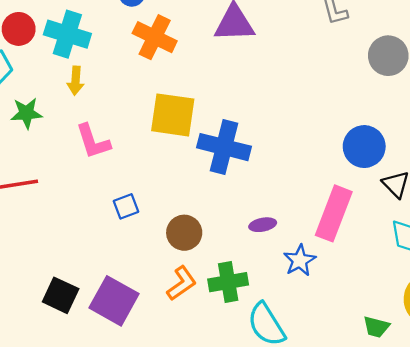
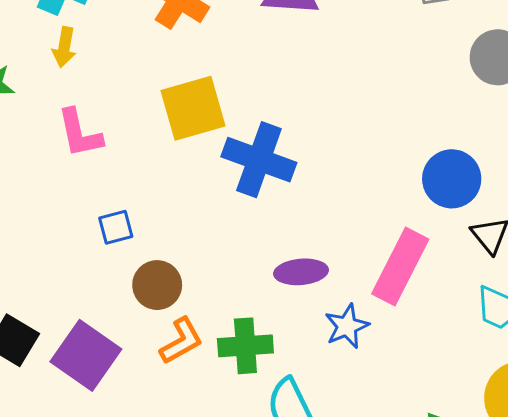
yellow square: (173, 115) -> (193, 108), turned -30
purple ellipse: (263, 225) -> (301, 272), size x1.4
brown circle: (184, 233) -> (157, 285), moved

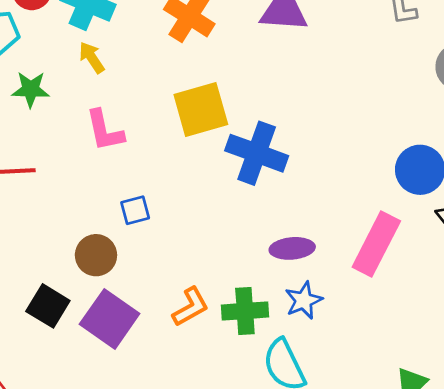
yellow arrow: (64, 47) -> (92, 58), turned 136
brown circle: (157, 285) -> (96, 255), moved
blue star: (347, 326) -> (304, 300), moved

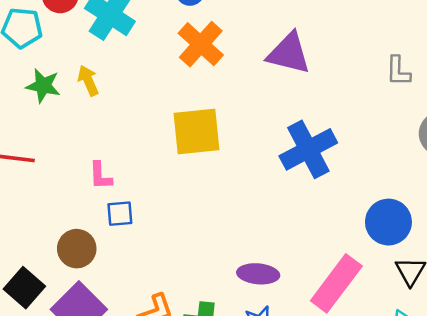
yellow arrow: (92, 58) -> (88, 81), moved
pink L-shape: (105, 131) -> (100, 176), moved, size x0.7
blue cross: (257, 153) -> (308, 149), moved, turned 32

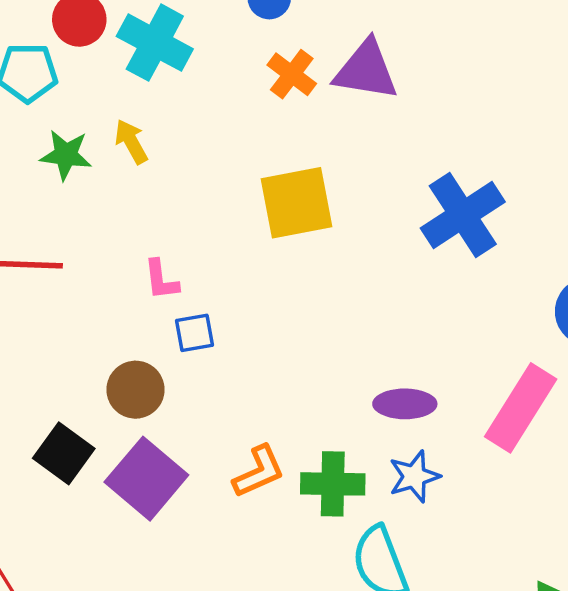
orange cross: (201, 44) -> (292, 74), size x0.7
purple triangle: (289, 53) -> (366, 70), moved

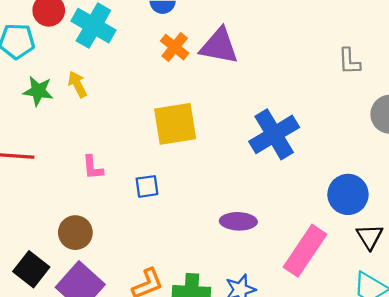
blue square: (195, 333) -> (147, 186), moved
purple ellipse: (405, 404) -> (238, 221), moved

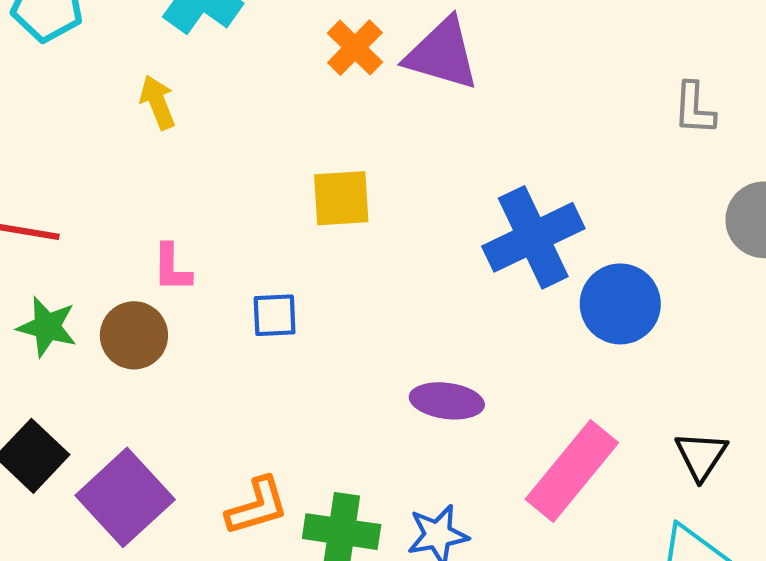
green star: (38, 91) -> (47, 327), moved
yellow square: (175, 124) -> (341, 198), size x0.7
blue circle: (348, 194) -> (620, 304), moved
brown circle: (75, 233) -> (134, 335), moved

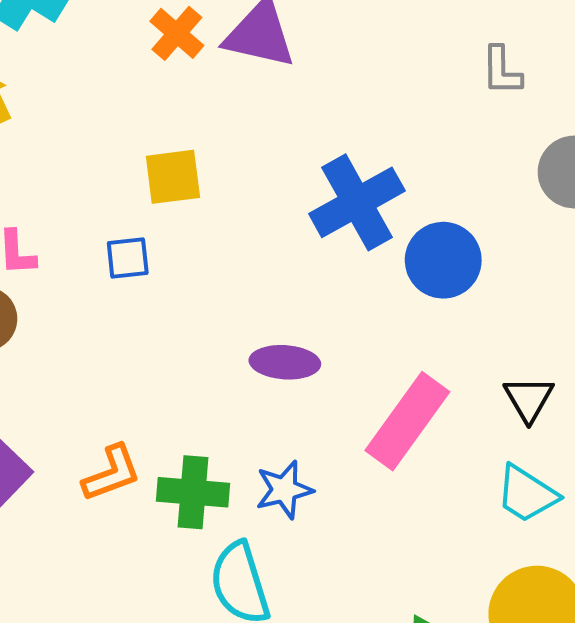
blue square: (275, 315) -> (128, 258), moved

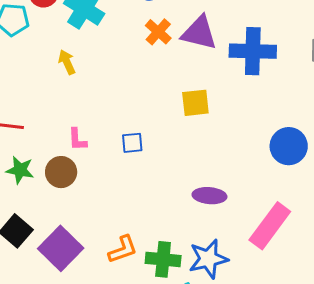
yellow square: (173, 177) -> (195, 103), moved
blue cross: (357, 202) -> (253, 51), moved, turned 30
blue star: (284, 490) -> (208, 259), size x1.4

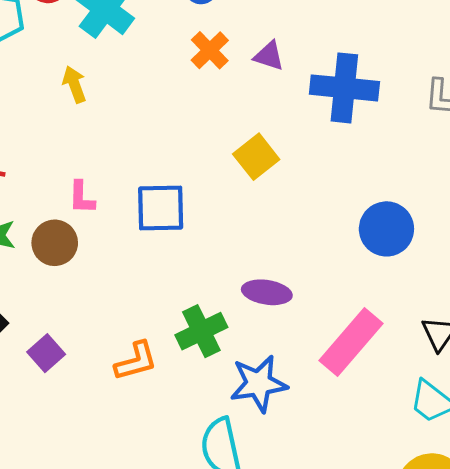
purple triangle: (199, 33) -> (269, 56), size x0.6
yellow square: (195, 103) -> (256, 157), turned -36
blue square: (132, 143) -> (161, 208), size x1.6
purple square: (61, 248) -> (46, 353), size x0.6
green cross: (163, 259) -> (201, 331), moved, turned -36

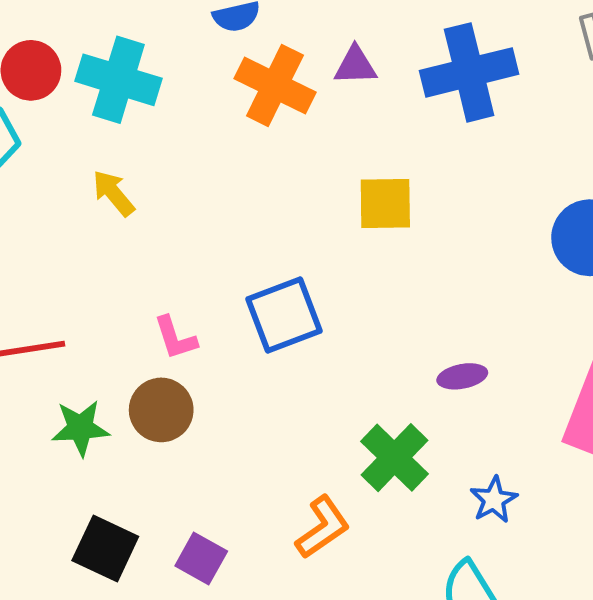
orange cross: (210, 50) -> (275, 85), size x1.4
yellow square: (256, 157) -> (385, 203), turned -33
purple ellipse: (267, 292) -> (462, 376), size x0.7
blue star: (259, 384) -> (494, 500), size x0.6

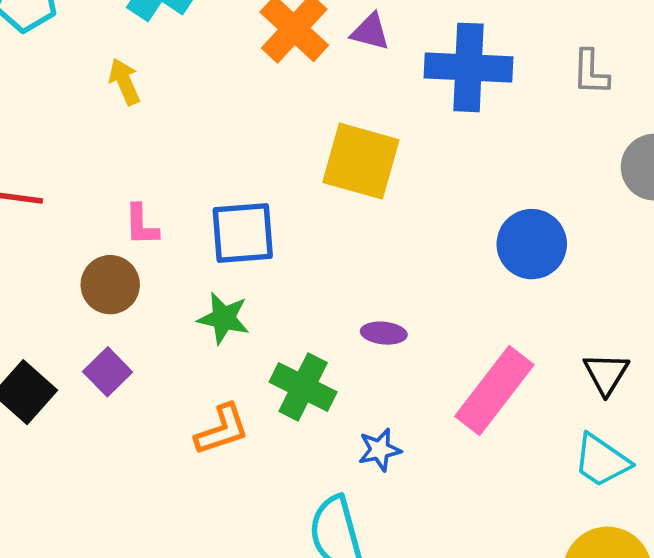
yellow square: (385, 203) -> (361, 161), size x1.4
green star: (80, 428) -> (224, 318), moved
green cross: (394, 458) -> (303, 387), turned -34
purple square: (201, 559) -> (108, 372), moved

